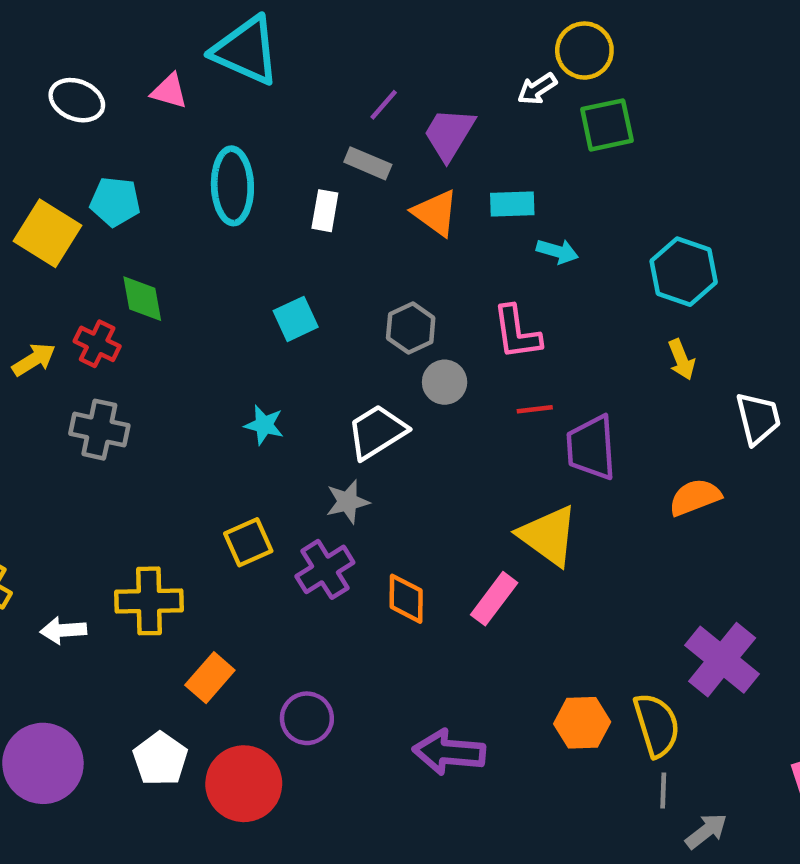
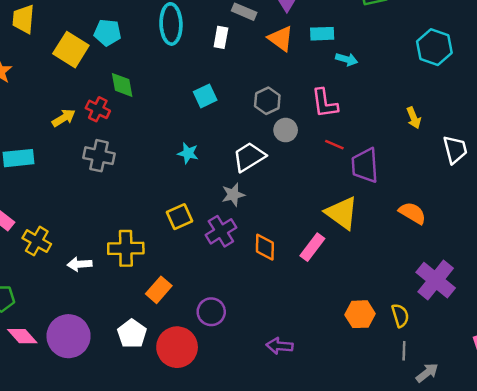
cyan hexagon: (684, 272) -> (434, 47), moved
red line: (535, 409) -> (334, 145), turned 30
orange semicircle: (695, 497) -> (412, 213), moved, turned 52
yellow semicircle: (657, 725) -> (400, 315), size x0.7
purple arrow: (449, 752) -> (280, 346), moved, size x0.7

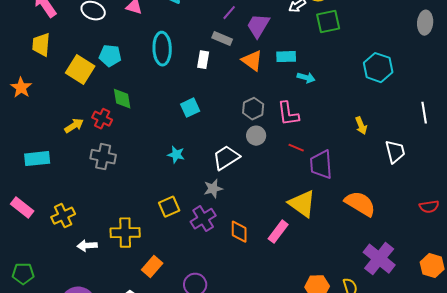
gray hexagon: (267, 101) -> (253, 109), moved
orange semicircle: (412, 213) -> (360, 204), size x1.4
yellow cross: (37, 241) -> (63, 216), moved, turned 35

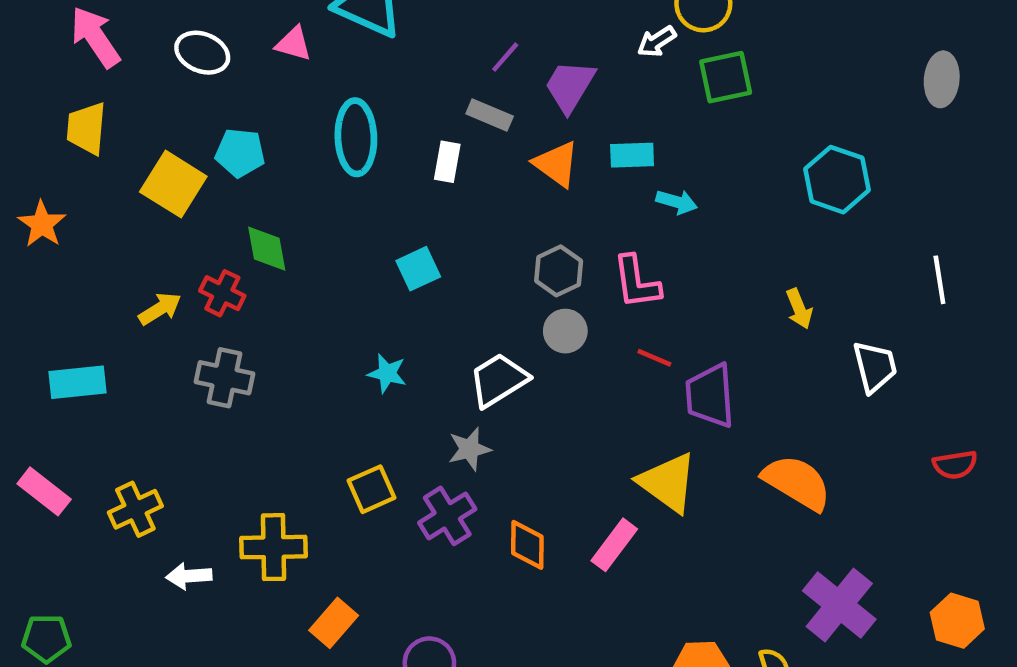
red semicircle: (429, 207) -> (955, 465), moved

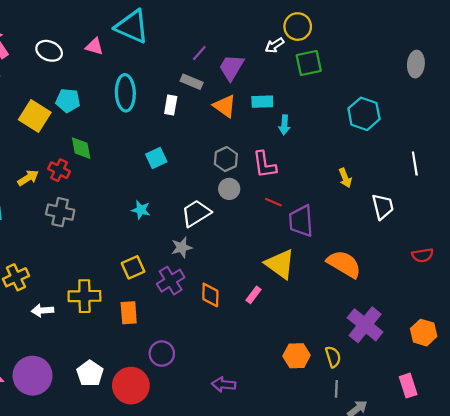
cyan arrow: (677, 202) -> (284, 125), turned 78
pink rectangle: (614, 545) -> (253, 295), size x0.7
orange rectangle: (334, 623) -> (129, 313), moved, turned -45

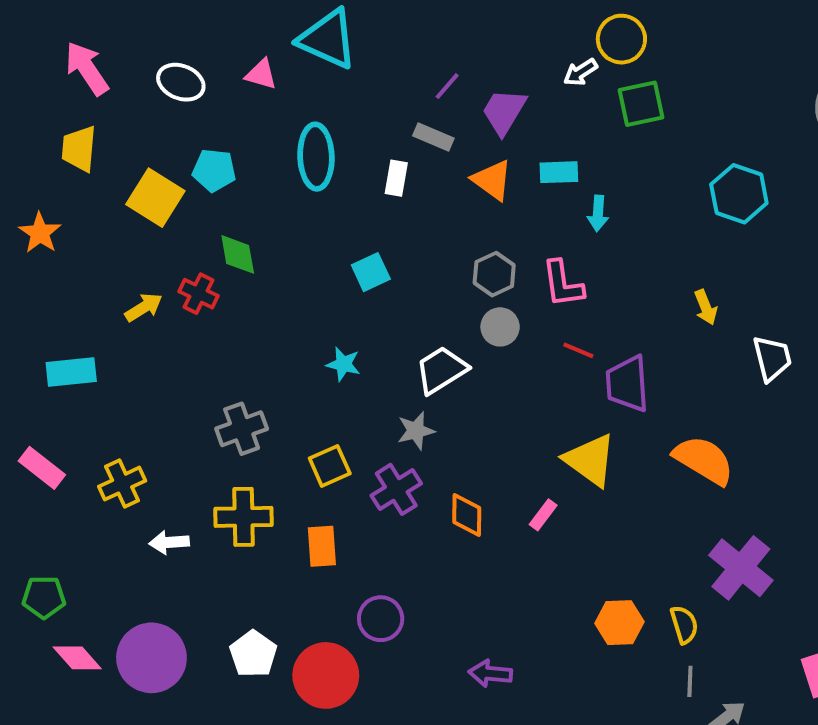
gray cross: (60, 212) -> (242, 429), moved, turned -32

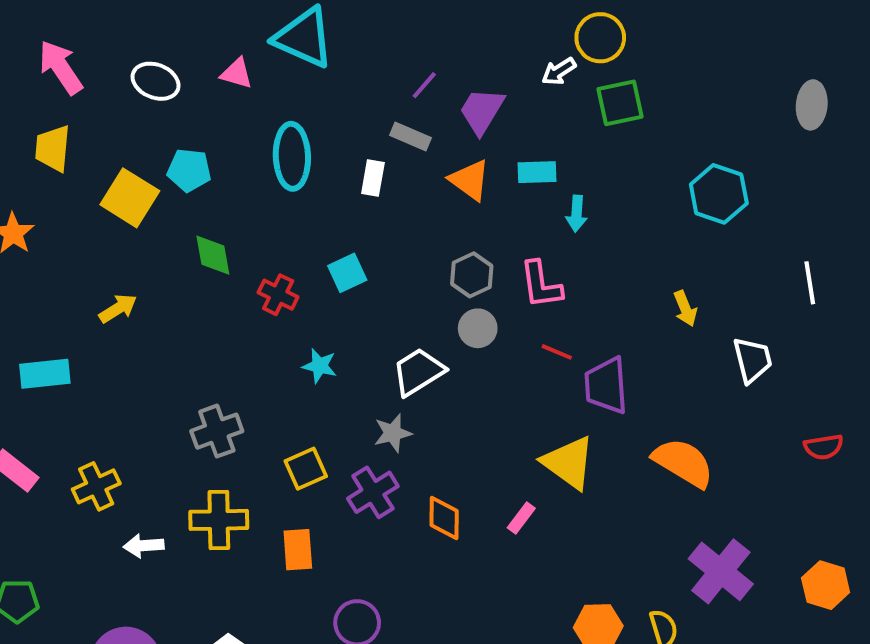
red cross: (198, 294) -> (278, 295), moved

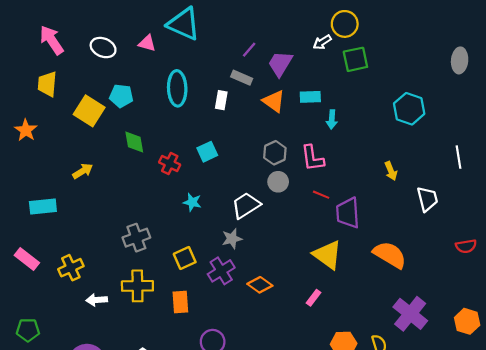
orange diamond: (444, 518) -> (260, 285), turned -55
pink rectangle: (521, 518) -> (314, 298), moved

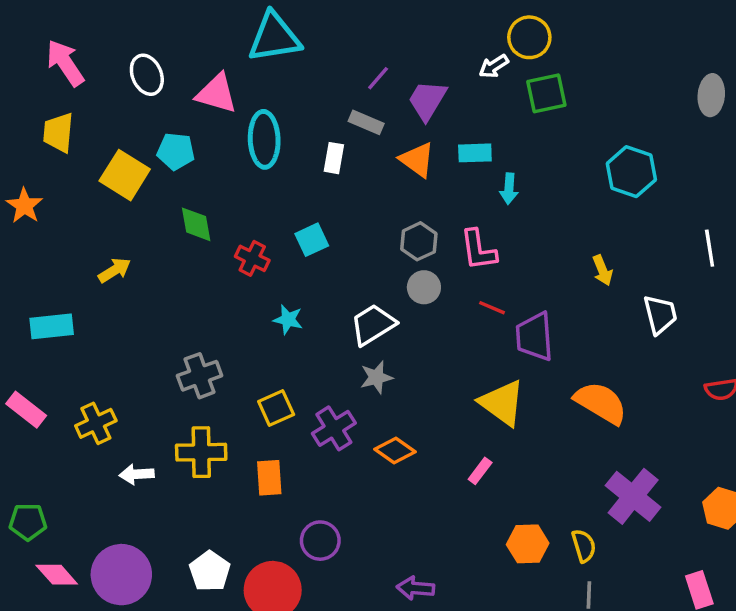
cyan triangle: (184, 24) -> (274, 37), turned -33
pink triangle: (147, 43) -> (217, 93), moved, size x1.5
white ellipse: (103, 48) -> (147, 75), turned 45
gray star: (232, 239) -> (376, 377), moved

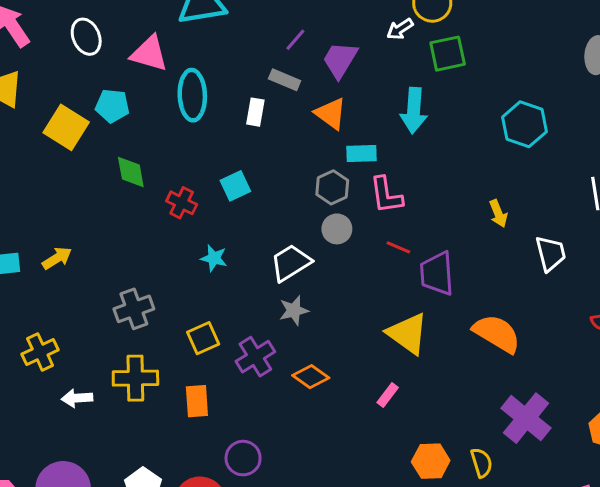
cyan rectangle: (475, 153) -> (361, 154), moved
cyan arrow: (509, 189) -> (414, 111), moved, size x1.6
yellow arrow: (115, 270) -> (57, 258), moved

